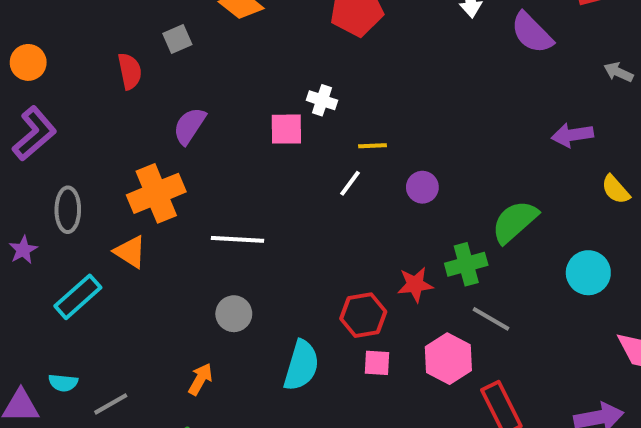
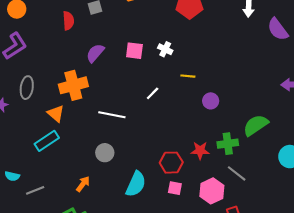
pink square: (286, 129) -> (134, 51), moved
white line: (350, 183) -> (153, 93), moved
cyan rectangle: (78, 297) -> (47, 141), moved

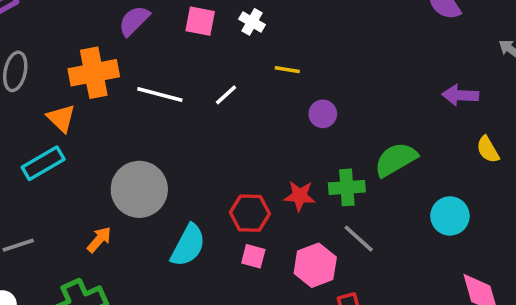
white line: (112, 115) -> (160, 95), moved
gray circle: (105, 153) -> (139, 189), size x1.8

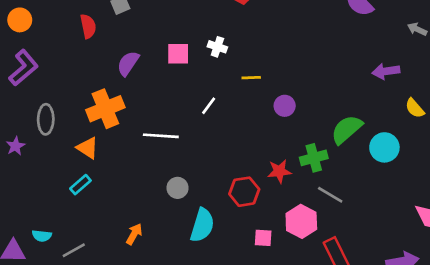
white line: (160, 95) -> (161, 136), moved
cyan rectangle: (43, 163) -> (80, 185), size x0.7
gray circle: (139, 189) -> (178, 188), moved, size x0.5
cyan circle: (450, 216) -> (384, 147), moved
pink square: (253, 256) -> (263, 238), moved

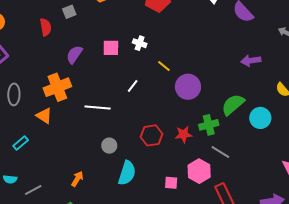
purple arrow: (386, 71) -> (251, 61), moved
yellow line: (251, 78) -> (164, 66), turned 40
purple circle: (285, 106) -> (188, 87), size x1.6
cyan rectangle: (80, 185) -> (21, 143), moved
red hexagon: (244, 192) -> (151, 135), moved

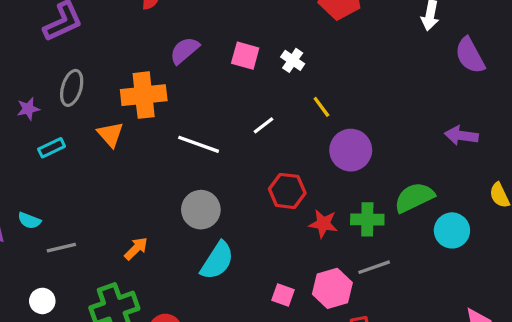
red hexagon: (151, 135) -> (287, 191), moved
cyan rectangle: (21, 143) -> (52, 148), moved
gray circle: (109, 146) -> (201, 210), size x1.5
gray line: (220, 152) -> (374, 267), turned -66

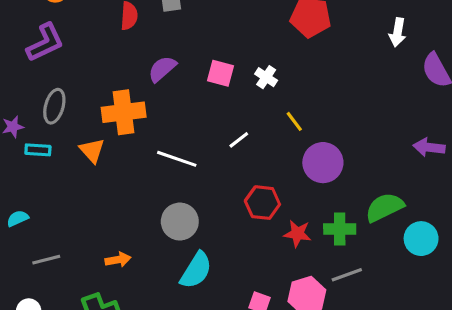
cyan rectangle: (52, 148) -> (38, 150), moved, turned 30
cyan semicircle: (29, 221) -> (18, 218), moved, turned 135
orange arrow: (136, 249) -> (118, 260), turned 35

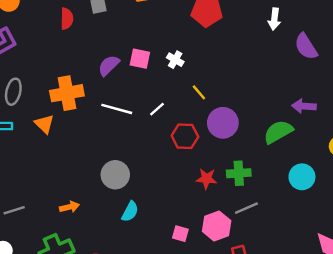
purple semicircle: (162, 69) -> (109, 65), moved
white line: (177, 159) -> (117, 109), moved
red hexagon: (262, 203) -> (185, 136), moved
green semicircle: (384, 207) -> (278, 132), moved
cyan semicircle: (196, 270) -> (130, 212), size x0.7

